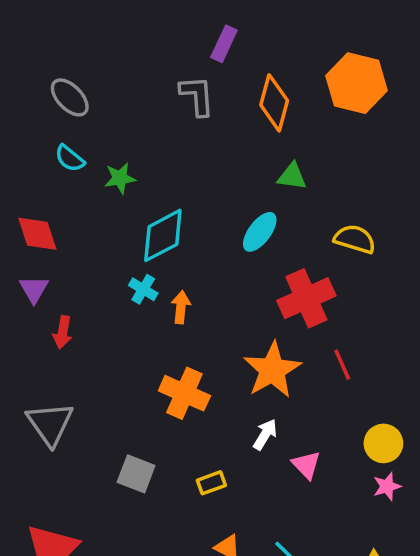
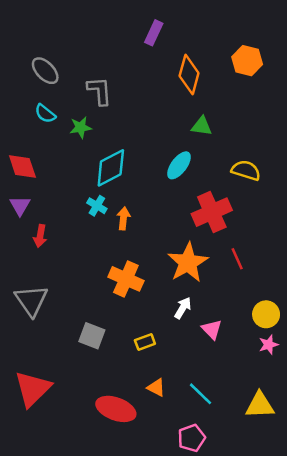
orange hexagon: (357, 83) -> (247, 61), size x0.7
gray L-shape: (197, 96) -> (99, 91), moved

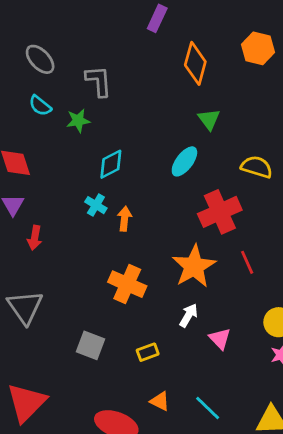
green triangle: (202, 126) -> (209, 119), turned 45
cyan diamond: (111, 168) -> (111, 164), size x0.7

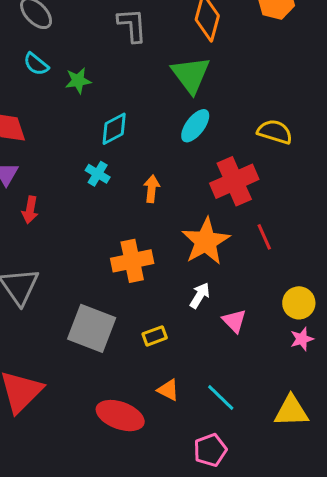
gray L-shape: (99, 81) -> (132, 25), moved
green triangle: (209, 119) -> (191, 75), moved, size x1.6
orange arrow: (124, 219) -> (152, 189), moved
orange cross: (127, 284) -> (132, 261), turned -36
gray square: (90, 345) -> (92, 328), size x1.5

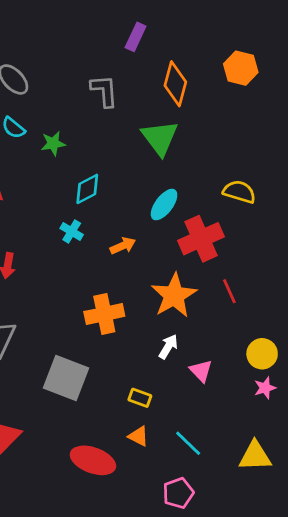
cyan ellipse: (195, 126) -> (164, 205), moved
orange arrow: (152, 189) -> (123, 246), turned 60
yellow rectangle: (155, 336) -> (140, 398), moved, turned 40

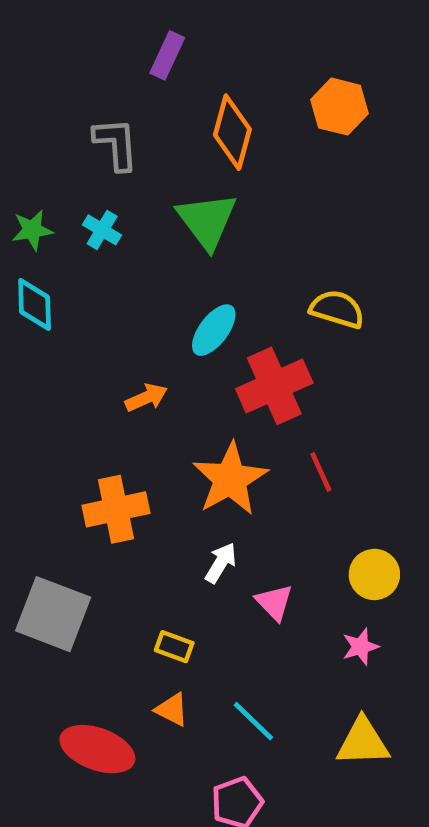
cyan diamond: (87, 189) -> (35, 304), moved, turned -64
cyan cross: (72, 232) -> (102, 230), moved
pink star: (265, 388) -> (360, 647), moved

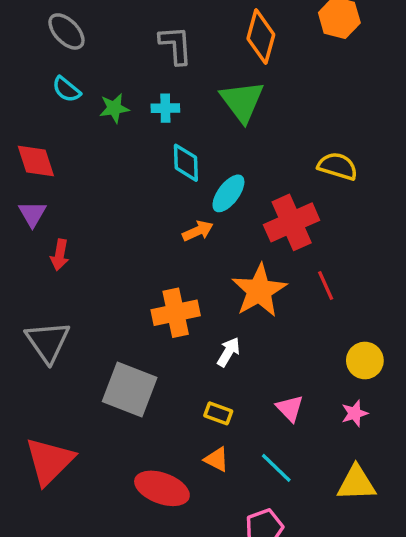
cyan cross: (102, 230) -> (165, 108), turned -32
cyan diamond: (35, 304) -> (186, 163), moved
cyan ellipse: (214, 330) -> (228, 193), moved
white arrow: (221, 563) -> (228, 352), moved
pink triangle: (274, 602) -> (290, 408), moved

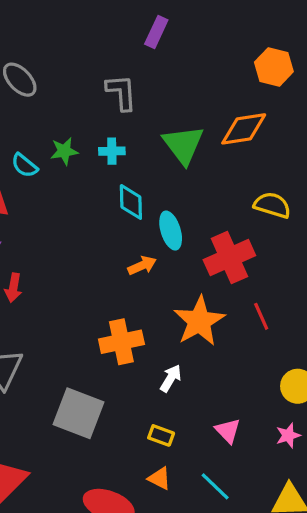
orange diamond: (261, 37) -> (244, 129), moved, turned 66
cyan semicircle: (66, 89) -> (24, 165), moved
cyan ellipse: (228, 193) -> (171, 231), turned -54

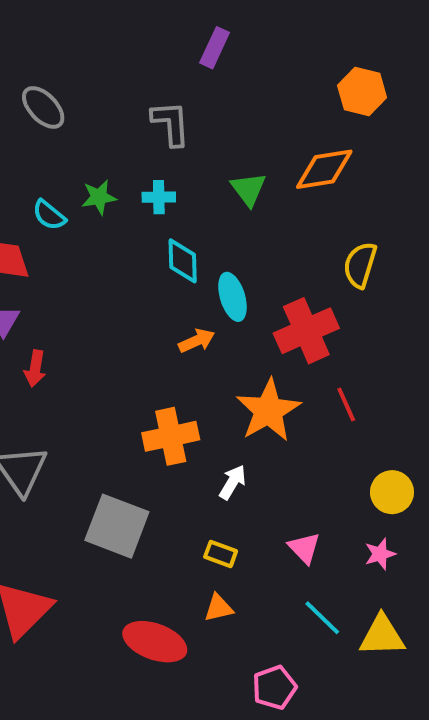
green triangle: (183, 145) -> (248, 189), size x0.7
yellow semicircle: (272, 205) -> (360, 265), turned -90
orange triangle: (160, 478) -> (219, 608), turned -40
cyan line: (215, 486) -> (322, 618), moved

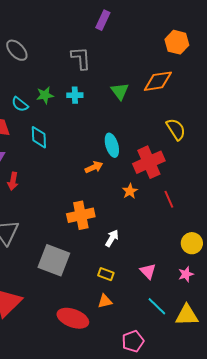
cyan diamond: (183, 261) -> (39, 137), moved
yellow semicircle: (360, 265) -> (176, 129), turned 130
orange star: (268, 410) -> (130, 191), moved, size x0.5

